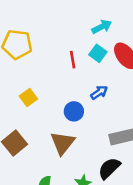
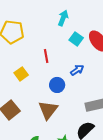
cyan arrow: (102, 27) -> (63, 18), moved, turned -42
red line: (73, 60) -> (46, 56), moved

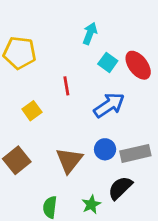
blue arrow: (77, 70) -> (109, 105), size x1.6
blue circle: (57, 85) -> (105, 149), moved

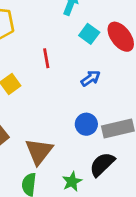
blue arrow: (109, 105) -> (91, 78), size x0.6
brown triangle: (69, 160) -> (39, 151), moved

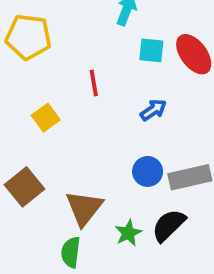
cyan square: (89, 34) -> (151, 50), turned -30
green star: (72, 182) -> (128, 233), moved

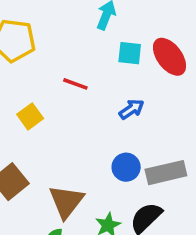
red line: (94, 83) -> (75, 84), turned -60

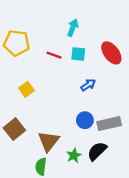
cyan square: (130, 53) -> (78, 54), moved
red line: (75, 84) -> (54, 55), moved

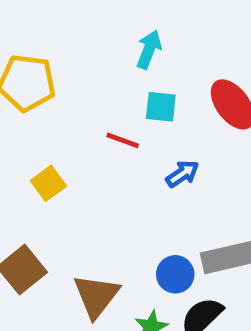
red line: (54, 55) -> (123, 140), moved
blue circle: (85, 120) -> (175, 274), moved

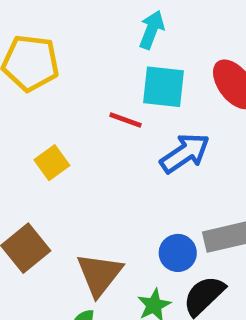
cyan square: (161, 107) -> (163, 87), size x1.4
blue arrow: (182, 174) -> (185, 153), size x1.5

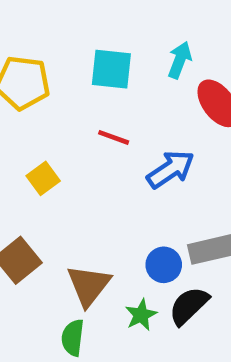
cyan arrow: (152, 30) -> (180, 60), moved
cyan square: (163, 87) -> (111, 69), moved

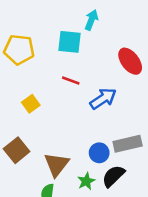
cyan arrow: (180, 60) -> (91, 20), moved

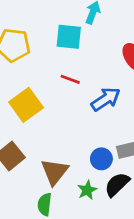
yellow square: (31, 104) -> (26, 105), size x1.6

